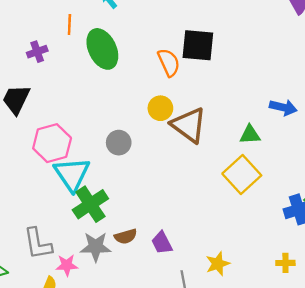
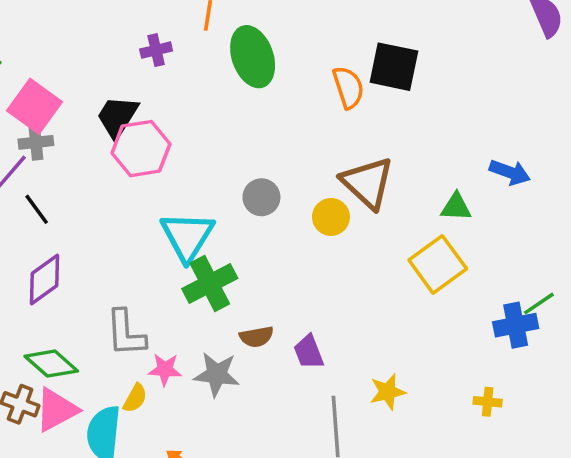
yellow circle: (160, 108) -> (331, 217), moved
pink hexagon: (52, 143) -> (141, 149), moved
gray star: (96, 247) -> (217, 374), moved

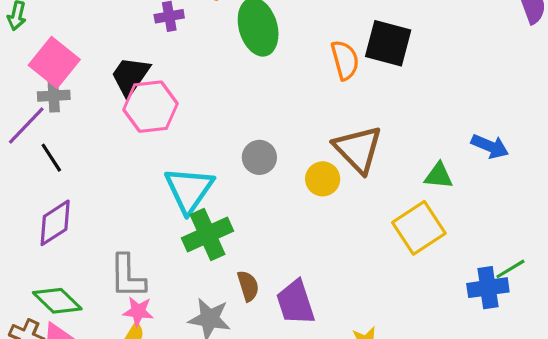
brown semicircle: (256, 337) -> (248, 286), turned -100
purple trapezoid: (309, 352) -> (296, 302), size x1.4
pink star: (165, 369) -> (138, 311), moved

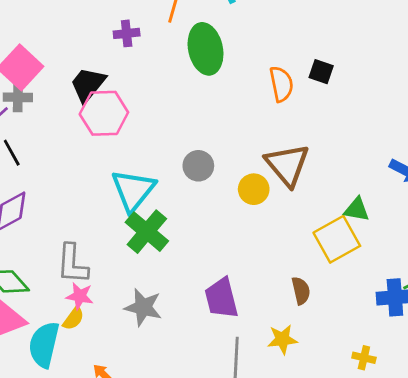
black square: (388, 43) -> (321, 72), size x0.6
green triangle: (439, 176) -> (357, 209), moved
green cross: (207, 234) -> (147, 232), turned -30
brown semicircle: (248, 286) -> (301, 291), moved

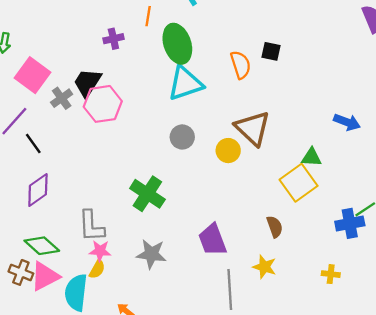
gray cross: (18, 97) -> (62, 98), moved, turned -30
cyan triangle: (133, 190) -> (185, 83), moved, turned 39
yellow star: (282, 339) -> (264, 267), turned 30

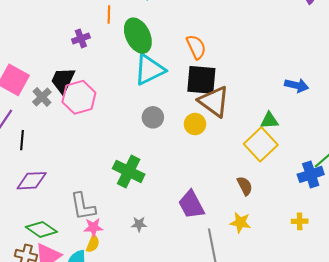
black square: (271, 51) -> (201, 80), moved, size x1.8
black line: (33, 143) -> (22, 140), turned 48
purple diamond: (38, 190) -> (32, 181), turned 40
gray star: (151, 254) -> (139, 224), size x0.6

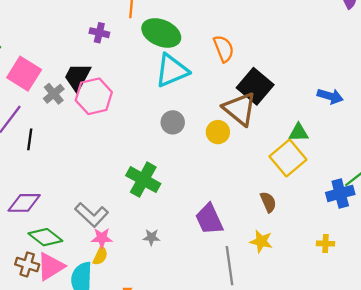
green ellipse: (138, 36) -> (161, 33), turned -44
purple cross: (81, 38) -> (99, 33), turned 30
black square: (201, 80) -> (255, 86), moved, turned 32
purple diamond: (32, 181) -> (24, 203), moved
gray L-shape: (83, 206) -> (92, 215), turned -40

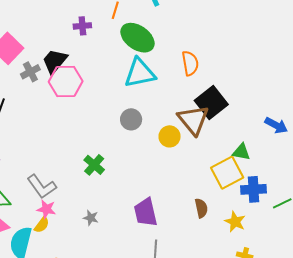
purple cross: (99, 33) -> (82, 26), turned -30
green cross: (143, 180) -> (94, 165), size x0.7
blue cross: (340, 193) -> (254, 189), moved
yellow star: (261, 241) -> (235, 222), moved

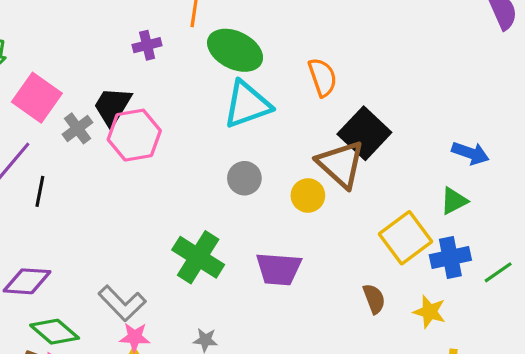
green triangle: (241, 152) -> (454, 201), moved, turned -30
green cross: (94, 165) -> (198, 257), size x1.5
purple trapezoid: (146, 212) -> (279, 269), moved, turned -64

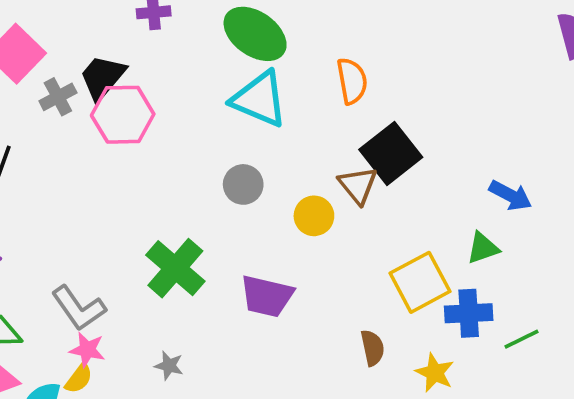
cyan triangle: (247, 104) -> (259, 99), turned 34
brown triangle: (341, 164) -> (358, 185), size x0.7

